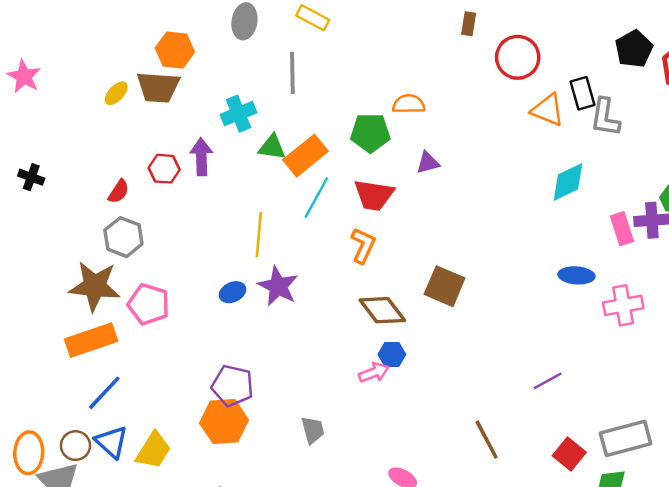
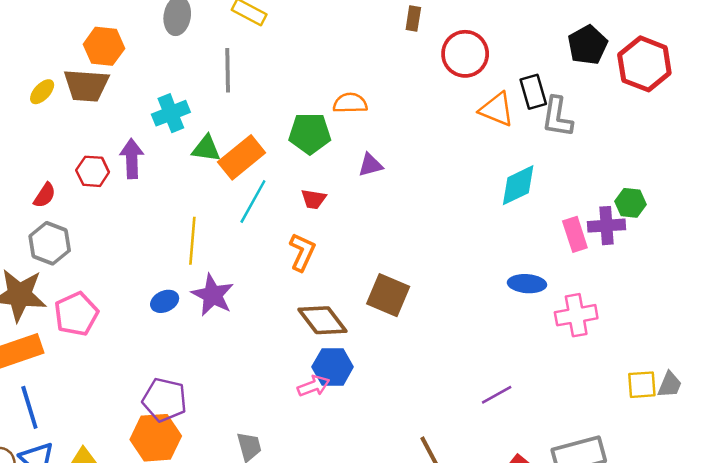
red trapezoid: (374, 195) -> (314, 199), size x0.6
pink pentagon: (149, 304) -> (76, 314), turned 30
blue hexagon: (392, 354) -> (333, 367), size x1.4
blue line: (104, 393) -> (29, 407), turned -60

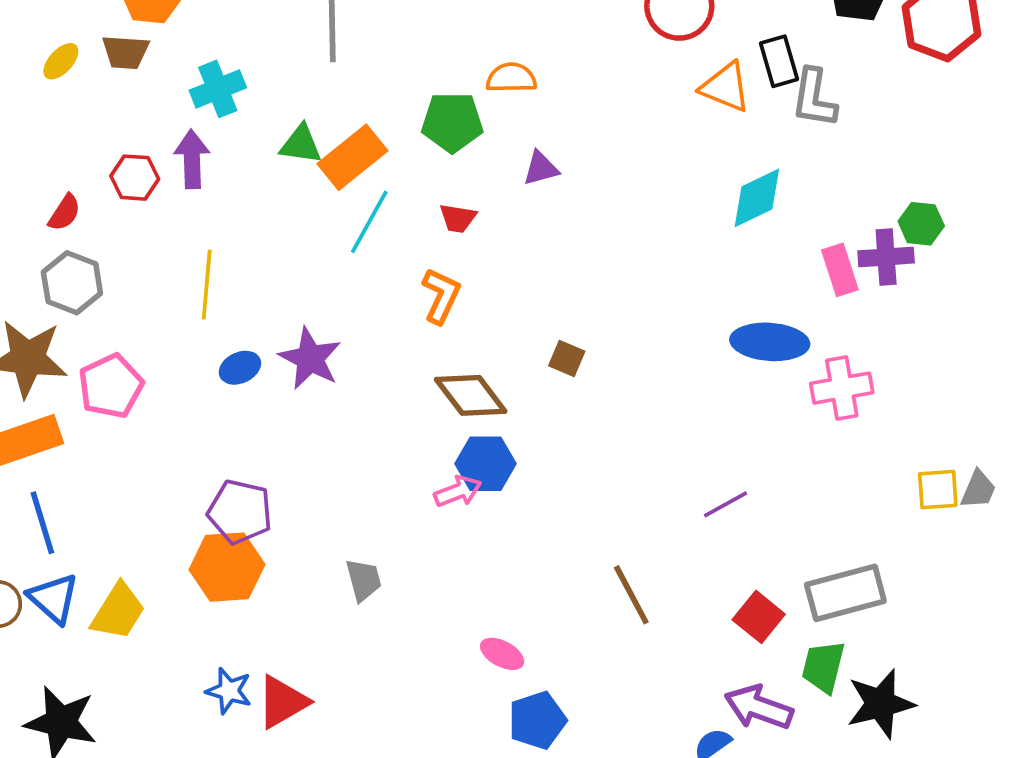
brown trapezoid: (86, 85) -> (125, 52), size x0.7
cyan cross: (171, 113) -> (218, 89), moved
yellow line: (192, 241) -> (207, 285), moved
blue ellipse: (527, 284) -> (770, 342), size x1.4
brown square: (388, 295) -> (567, 358), size x0.6

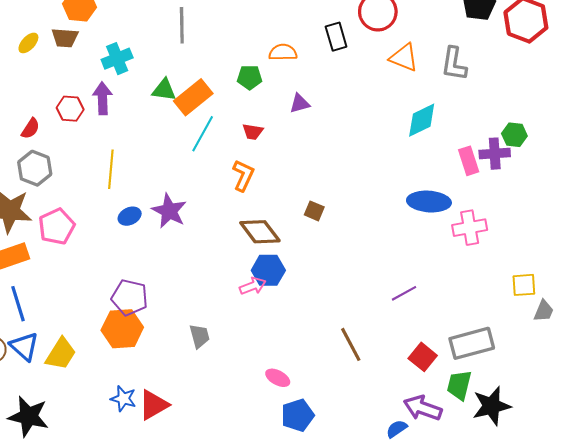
black rectangle: (779, 61) -> (336, 37), moved
green pentagon: (452, 122) -> (250, 77), size x0.7
gray trapezoid: (978, 490) -> (544, 311), moved

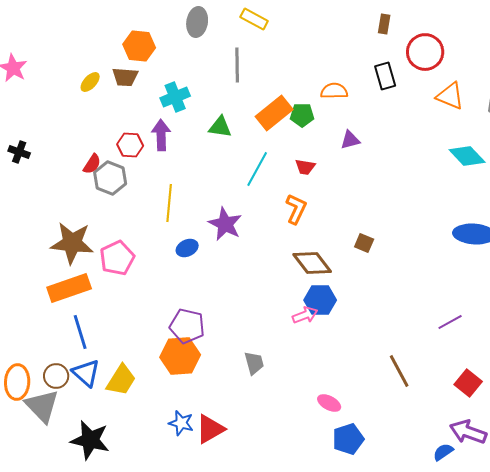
orange rectangle: (193, 97) -> (274, 113), moved
cyan diamond: (422, 120) -> (467, 156), turned 72
gray hexagon: (35, 168) -> (110, 178), moved
purple star: (169, 211) -> (225, 224), moved

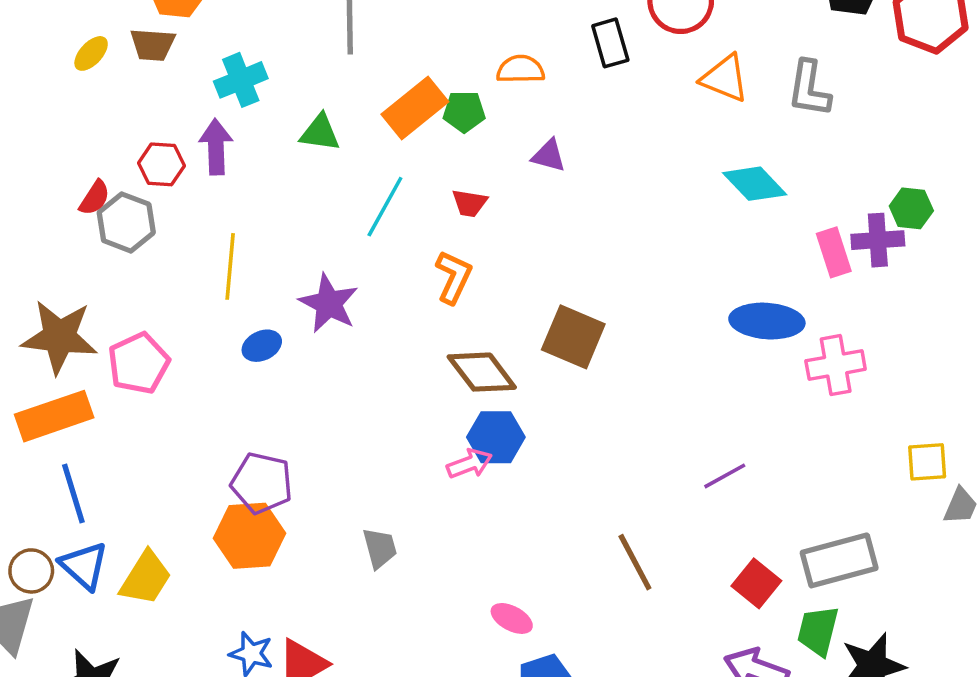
purple triangle: (350, 140) -> (549, 156), turned 30
brown square: (364, 243) -> (573, 337), size x1.8

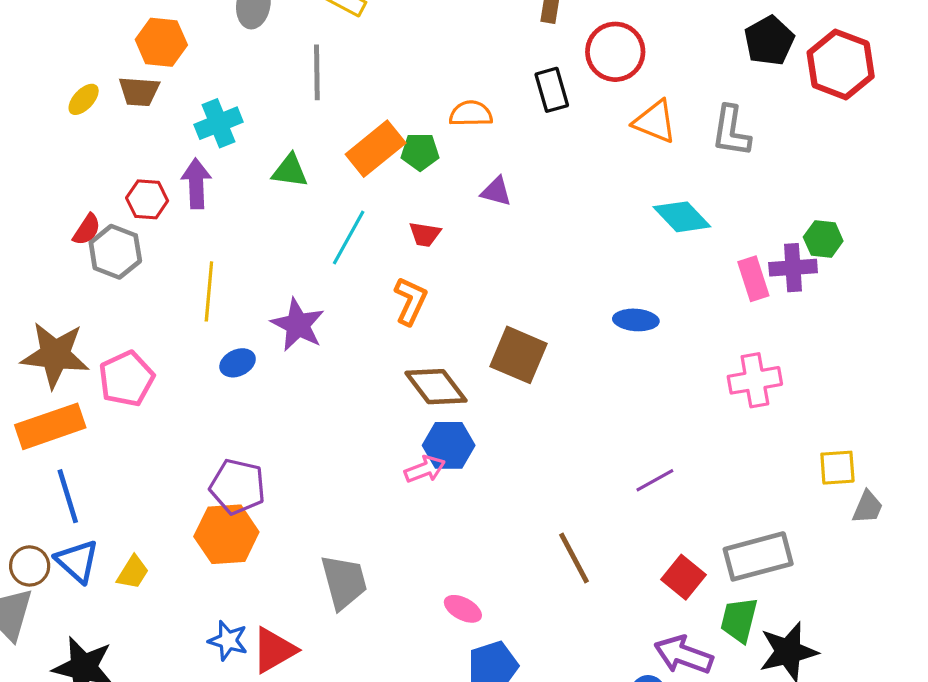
blue ellipse: (767, 321) -> (636, 320), moved, size x0.7
gray trapezoid: (380, 548) -> (344, 582), moved, size x1.5
yellow trapezoid: (146, 578) -> (133, 572), size x0.7

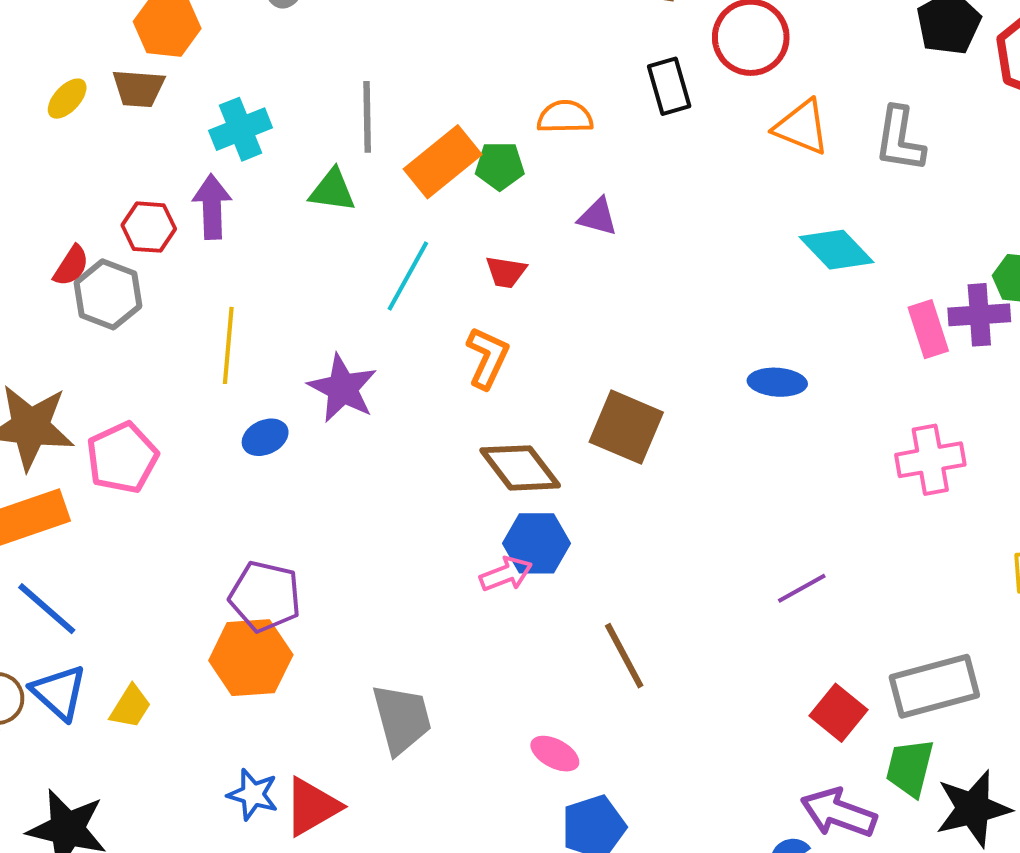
gray line: (317, 72) -> (367, 117), moved
blue line: (68, 496) -> (47, 609), turned -32
brown line: (574, 558) -> (624, 656), moved

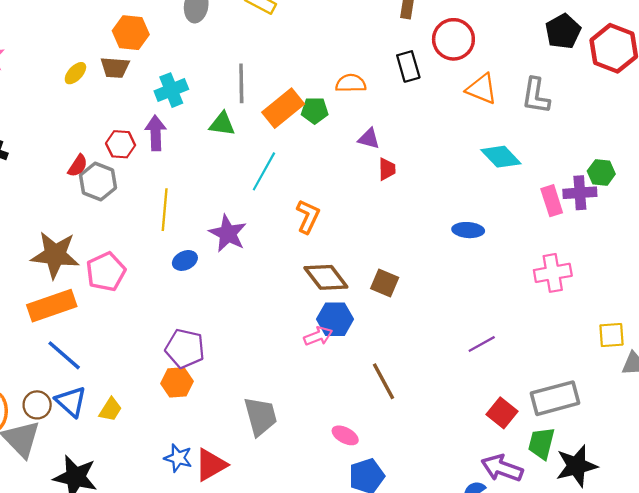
red trapezoid: (506, 272) -> (387, 169), moved, turned -100
brown square: (626, 427) -> (385, 283), moved, size x0.7
orange hexagon: (251, 658) -> (177, 382), size x0.7

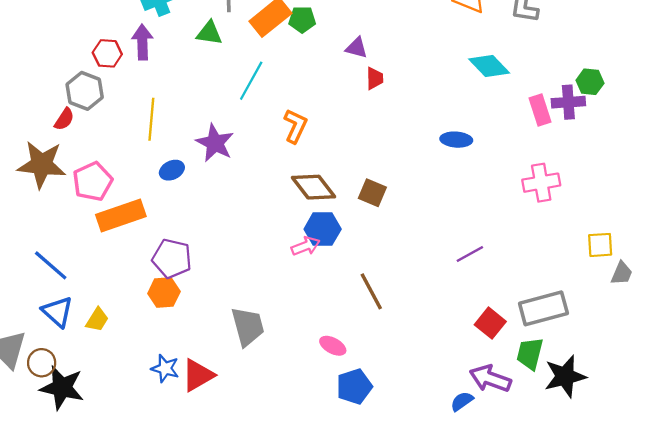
red semicircle: (78, 166) -> (64, 119), moved
orange rectangle: (52, 306) -> (121, 215), moved
brown circle: (37, 405) -> (42, 363), moved

